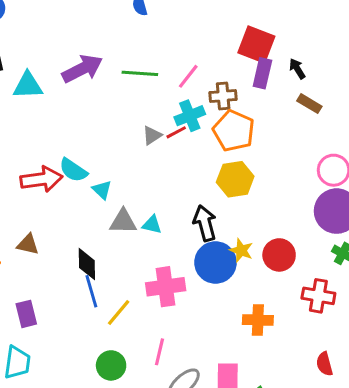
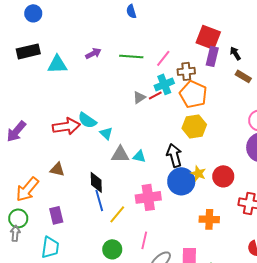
purple arrow: (82, 69) -> (93, 53), size x0.6

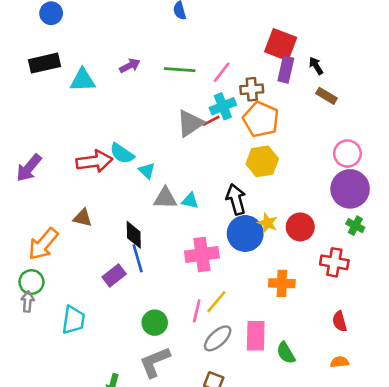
gray triangle: (139, 97) -> (190, 123), size x1.6
yellow line: (117, 214) -> (216, 302), moved
purple rectangle: (56, 215) -> (114, 275), moved, turned 66

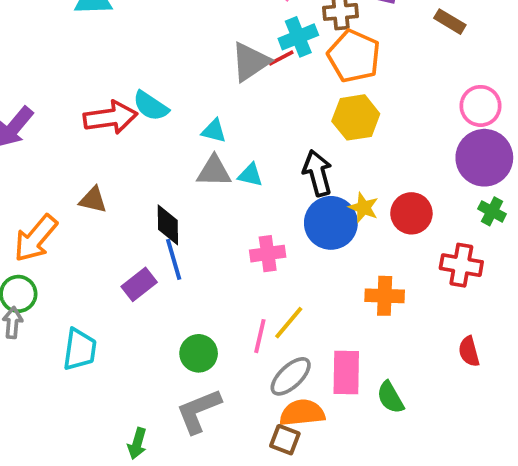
cyan triangle: (147, 171) -> (214, 131), moved, turned -30
pink cross: (202, 254) -> (268, 254), size x0.7
orange semicircle: (340, 362) -> (302, 413), moved, size x1.6

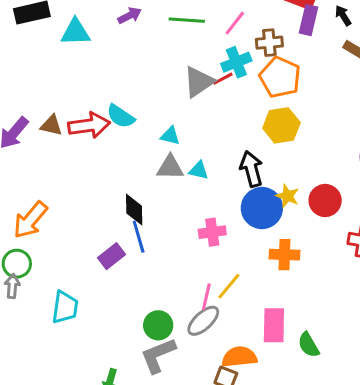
brown triangle: (93, 200) -> (51, 125), moved
orange cross: (385, 296) -> (284, 255), moved
green circle: (199, 353) -> (158, 325), moved
gray ellipse: (291, 376) -> (203, 321), moved

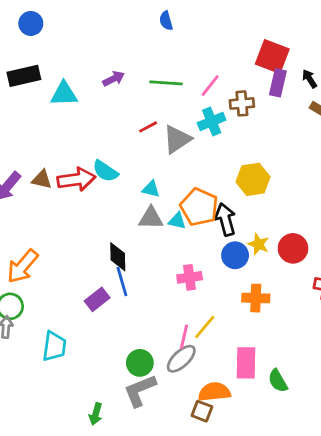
orange pentagon: (280, 77) -> (199, 207), moved
red line: (223, 79) -> (148, 127), moved
blue circle: (262, 208) -> (235, 255), size x0.7

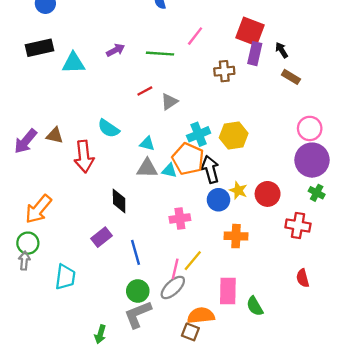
pink line: (210, 86) -> (195, 36), moved
cyan cross: (212, 121) -> (199, 134), moved
gray triangle: (177, 139) -> (169, 102), size x0.7
red arrow: (76, 179) -> (84, 157), moved, turned 92
blue line: (122, 281) -> (135, 252), moved

